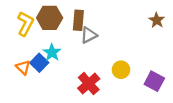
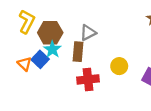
brown hexagon: (50, 18) -> (50, 33), moved
brown rectangle: (78, 20) -> (78, 52), moved
red cross: (89, 84) -> (88, 79), turned 35

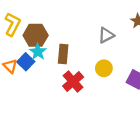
gray triangle: (88, 33) -> (106, 35), moved
red cross: (88, 79) -> (73, 82), turned -35

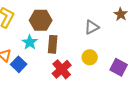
brown hexagon: (36, 35) -> (41, 20), moved
blue square: (26, 62) -> (19, 64), moved

